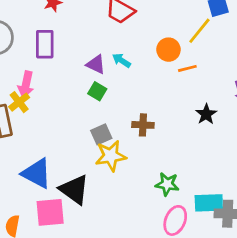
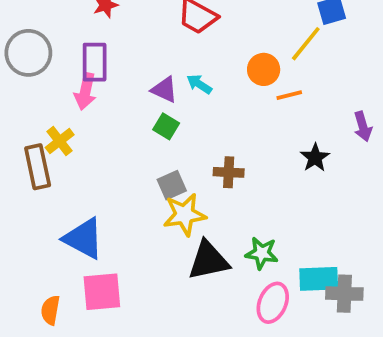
pink arrow: (26, 85) -> (85, 91), moved
black triangle: (74, 190) -> (208, 260), moved, turned -48

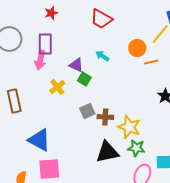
purple triangle: (164, 90) -> (76, 65), moved
yellow cross: (60, 141) -> (57, 87), moved
brown cross: (229, 172) -> (105, 117), moved
yellow star: (185, 215) -> (129, 127), moved, turned 30

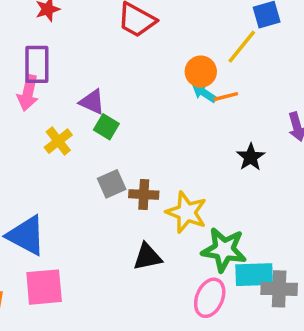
cyan arrow: (102, 56) -> (204, 93), moved
green star: (136, 148) -> (224, 250), moved, size x1.4
black triangle: (107, 152) -> (147, 257), size x0.7

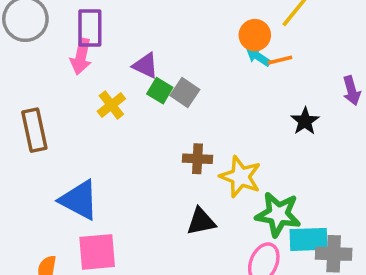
gray square: (112, 184) -> (185, 92), moved, turned -32

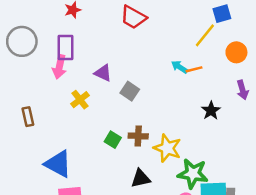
orange circle: (255, 35) -> (236, 52), moved
green square: (160, 91) -> (113, 140), moved
brown rectangle: (34, 130) -> (28, 117), size x0.7

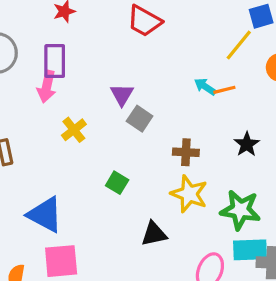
purple triangle: (103, 73) -> (122, 95), moved, turned 36
brown cross: (138, 136) -> (186, 152), moved
green star: (193, 174) -> (240, 210), moved

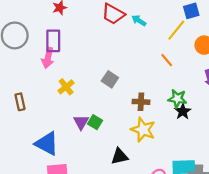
cyan arrow: (205, 87) -> (139, 20), moved
orange line: (224, 90) -> (167, 60), turned 64
purple triangle: (122, 95) -> (81, 122), moved
black star: (247, 144) -> (183, 111), moved
green star: (240, 210) -> (177, 99), moved, size x0.7

